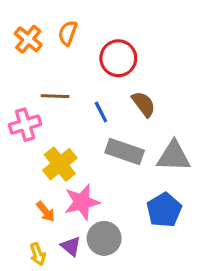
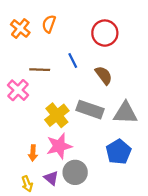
red circle: (118, 58) -> (105, 33), moved
blue line: (101, 112) -> (73, 60), moved
pink cross: (25, 125) -> (18, 90), turned -30
yellow cross: (60, 164) -> (57, 115), moved
orange arrow: (46, 212) -> (33, 153), turned 42

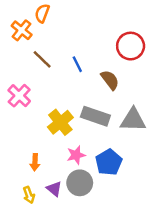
orange semicircle: (49, 24) -> (42, 13), moved
red circle: (105, 33) -> (131, 46), moved
brown line: (40, 70) -> (42, 59), moved, turned 42
pink star: (59, 146) -> (76, 155), moved, size x0.7
blue pentagon: (119, 152) -> (109, 162), moved

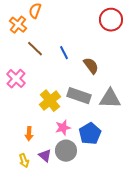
red circle: (131, 46) -> (111, 20), moved

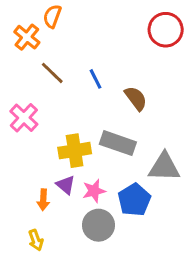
gray triangle: (110, 99) -> (164, 167), moved
yellow cross: (50, 101) -> (75, 151), turned 30
purple triangle: (45, 156) -> (66, 185), moved

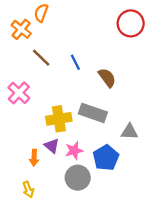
gray triangle: (164, 167) -> (129, 132), size x0.7

